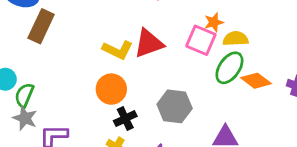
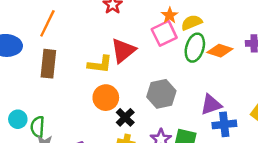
brown rectangle: (41, 26) -> (48, 64), moved
pink square: (201, 40) -> (164, 33), turned -30

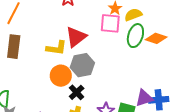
pink square: (164, 33) -> (110, 23), turned 30
gray hexagon: (161, 94) -> (82, 65), moved
purple triangle: (211, 105) -> (144, 98), moved

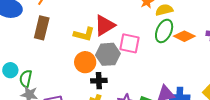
pink square: (110, 23) -> (129, 43), moved
black cross: (77, 92) -> (99, 81), turned 35

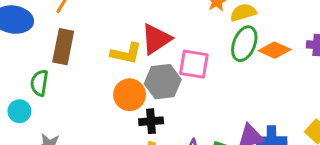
green semicircle: (26, 79) -> (39, 83), moved

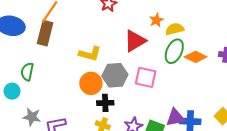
red triangle: (156, 39) -> (135, 41), moved
brown rectangle: (63, 47) -> (45, 33), moved
pink square: (194, 64) -> (146, 77), moved

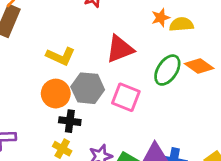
orange star: (156, 20) -> (161, 18), moved
yellow semicircle: (175, 29) -> (181, 24), moved
orange diamond: (196, 57) -> (199, 66), moved

